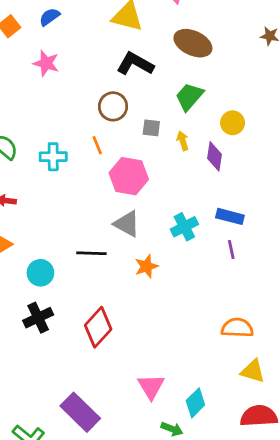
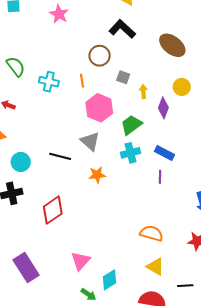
brown ellipse: (193, 43) -> (172, 45), moved
green trapezoid: (189, 97) -> (131, 125), moved

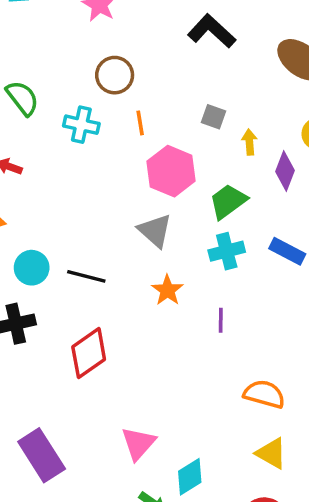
brown circle: (100, 56) -> (115, 75), moved
black line: (60, 156) -> (86, 276), moved
orange star: (97, 175) -> (167, 290), turned -30
purple line: (160, 177) -> (221, 320), moved

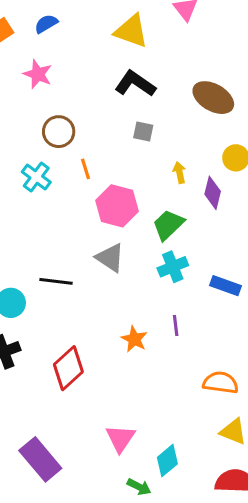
gray square: (214, 117) -> (143, 131), moved
cyan cross: (81, 125) -> (36, 177), turned 32
blue rectangle: (287, 251) -> (226, 286), moved
black line: (86, 276) -> (56, 281), moved
orange star: (167, 290) -> (134, 339), moved

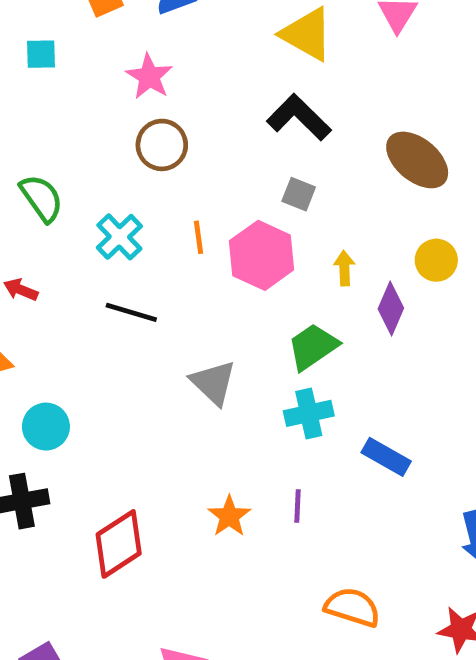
brown circle: (59, 132) -> (162, 145), moved
pink hexagon: (117, 206) -> (262, 255), moved
black line: (56, 281) -> (131, 312), moved

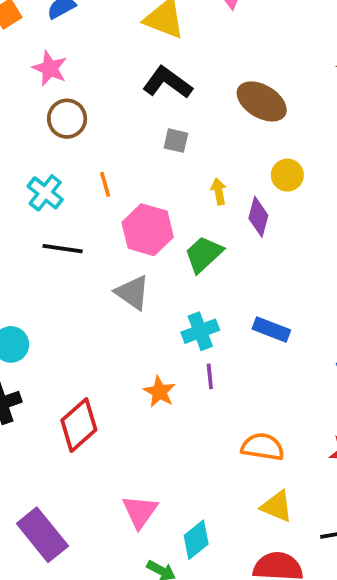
pink hexagon: (262, 255) -> (148, 230), moved
cyan cross: (309, 413) -> (200, 331), moved

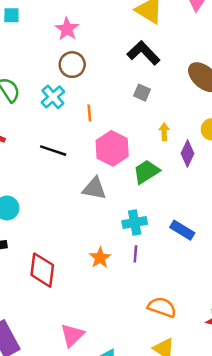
cyan cross: (45, 193) -> (53, 97), moved
gray triangle: (132, 293) -> (94, 188), turned -35
red diamond: (79, 425) -> (42, 270), turned -52

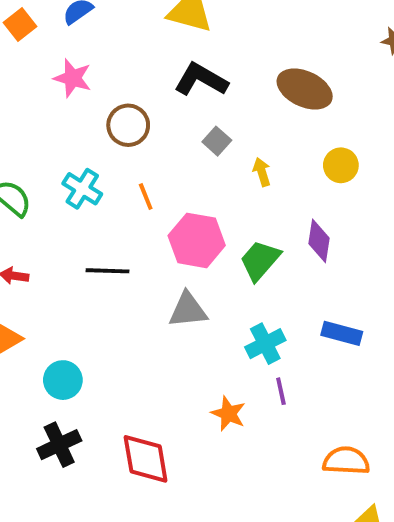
brown circle: (72, 65) -> (128, 125), moved
gray square: (142, 93) -> (217, 141), turned 35
yellow arrow: (164, 132) -> (262, 172), moved
purple diamond: (187, 154) -> (319, 241), moved

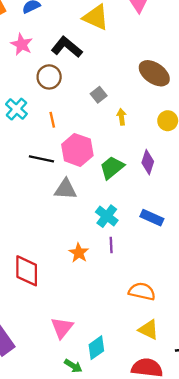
black L-shape: (201, 80) -> (67, 47), moved
black line: (107, 271) -> (41, 159), moved
cyan cross: (265, 344) -> (107, 216), turned -35

